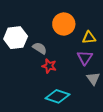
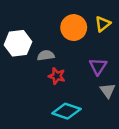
yellow triangle: (89, 38) -> (103, 24), moved, turned -32
gray semicircle: (40, 48) -> (46, 55), turned -40

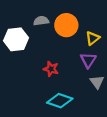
yellow triangle: (103, 24) -> (93, 38), moved
gray semicircle: (46, 55) -> (41, 21), moved

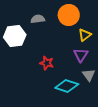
orange circle: (66, 25) -> (69, 15), moved
cyan diamond: (60, 101) -> (67, 86), moved

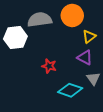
gray semicircle: (38, 19) -> (40, 20), size x1.6
purple triangle: (81, 55) -> (85, 58), turned -35

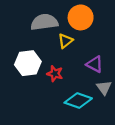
yellow triangle: (89, 37) -> (65, 41), moved
white hexagon: (15, 38) -> (28, 63), moved

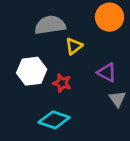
orange circle: (81, 17) -> (109, 17), moved
cyan diamond: (78, 101) -> (54, 120), moved

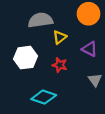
purple triangle: (107, 72) -> (90, 49), moved
red star: (62, 83) -> (60, 65), moved

